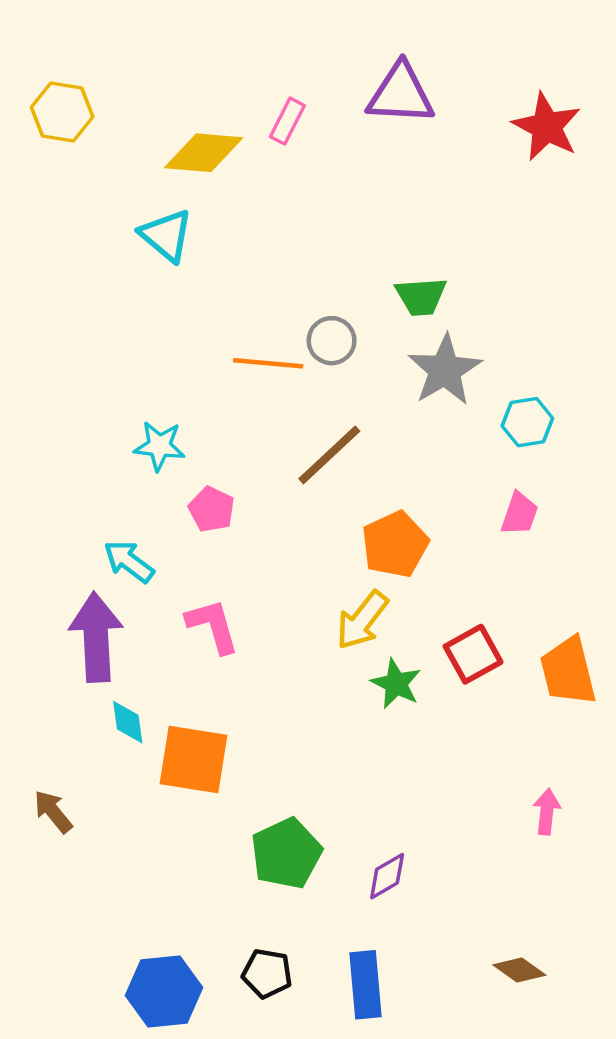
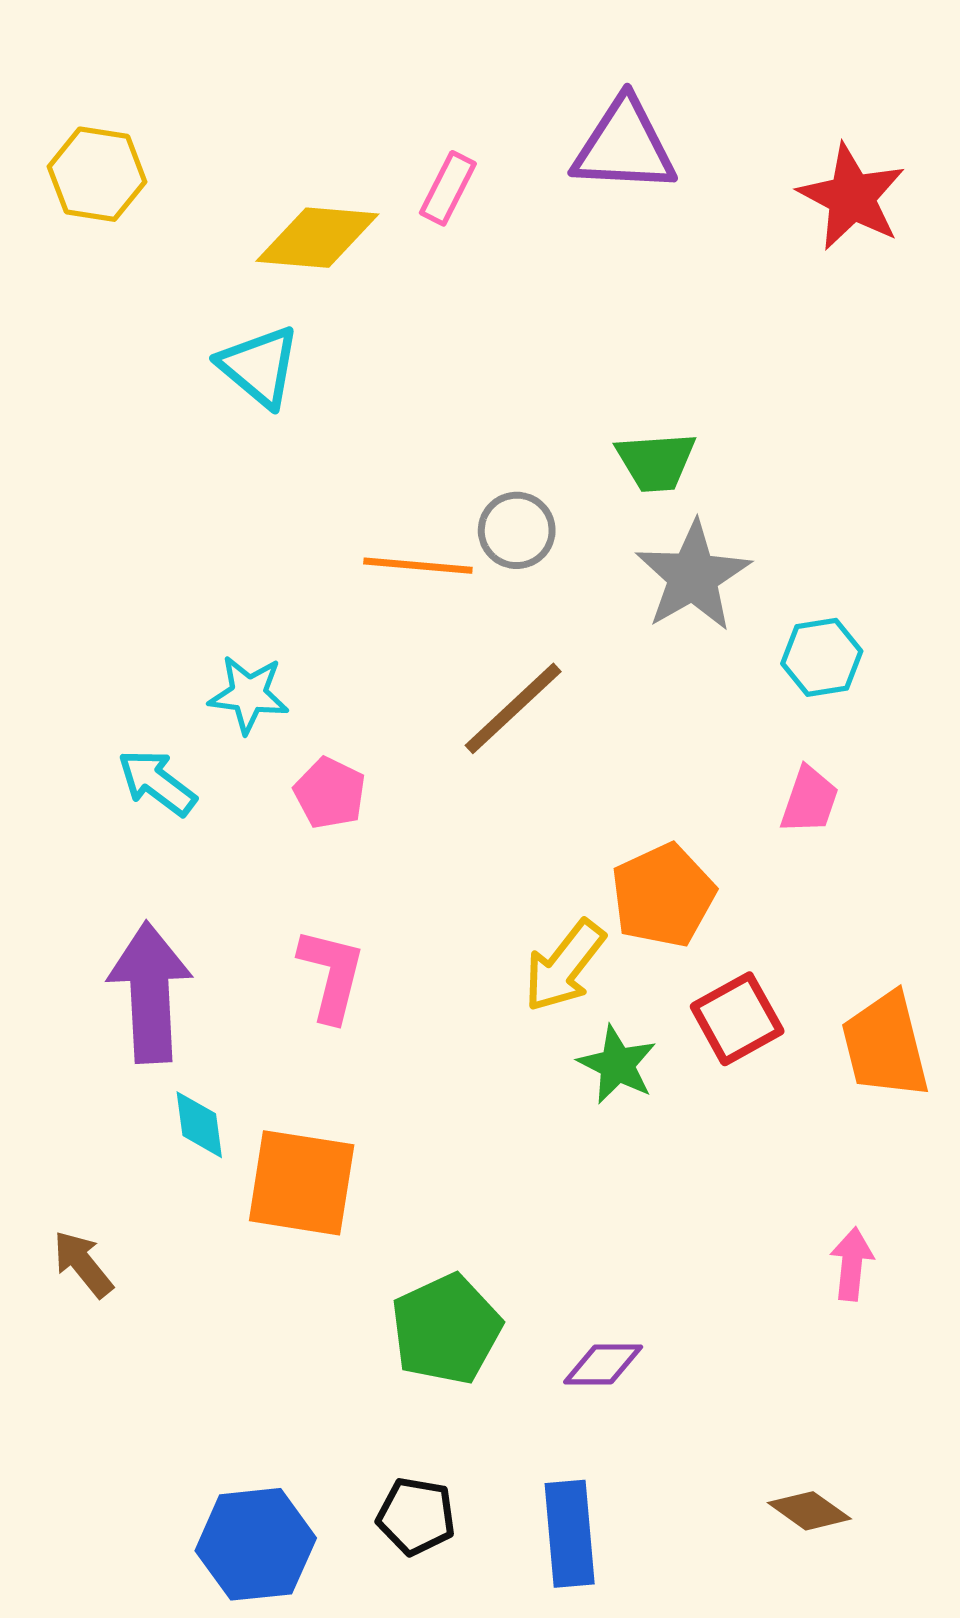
orange pentagon: (395, 544) -> (663, 895), moved
cyan arrow: (129, 561) -> (157, 783), moved
pink L-shape: (213, 626) -> (332, 975), turned 30
purple diamond: (387, 876) -> (603, 1364), turned 30

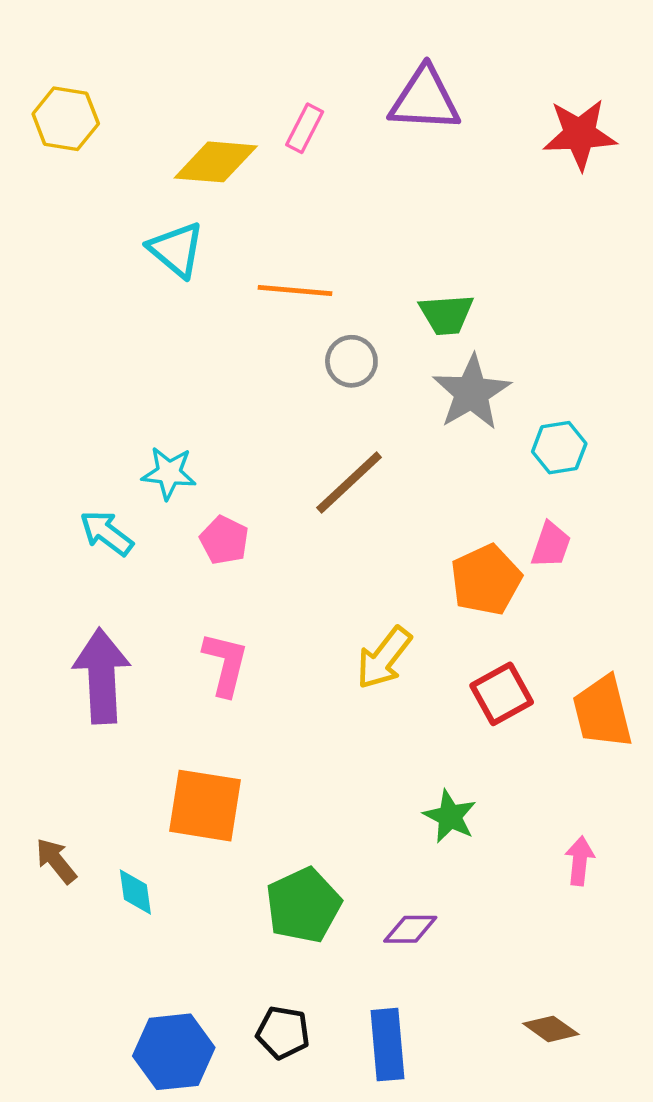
red star: (852, 197) -> (580, 134), turned -30
orange line: (418, 566) -> (295, 290), moved
orange pentagon: (663, 895) -> (486, 580), moved
green star: (617, 1065) -> (450, 816), moved
cyan diamond: (199, 1125) -> (135, 892), moved

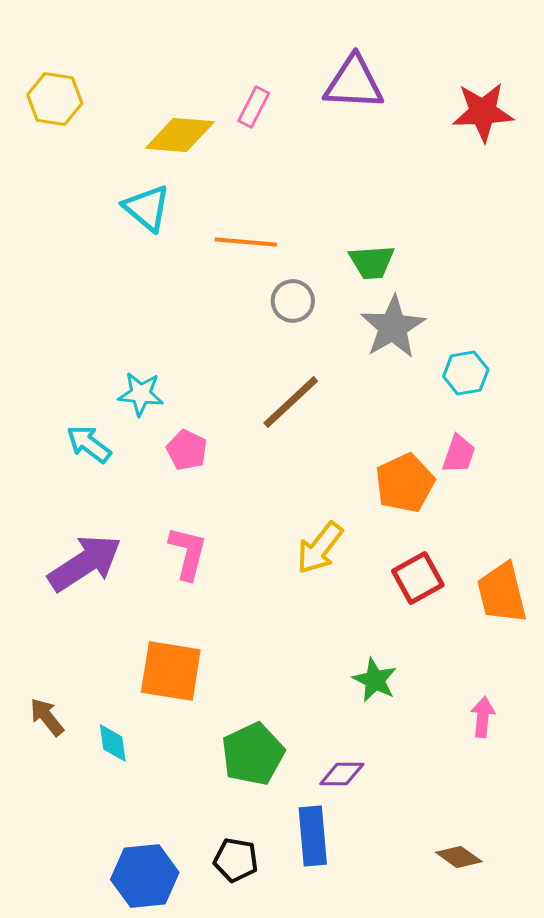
purple arrow: (102, 676) -> (85, 563), turned 60
blue rectangle: (388, 1045) -> (313, 836), moved

